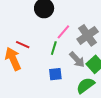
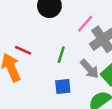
pink line: (63, 32) -> (85, 24), moved

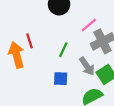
red line: (23, 50) -> (30, 41), turned 40

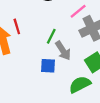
gray arrow: (87, 66) -> (63, 51), moved

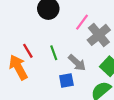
green line: (51, 36) -> (54, 53), moved, turned -32

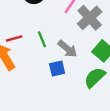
red line: (28, 51) -> (14, 38), turned -72

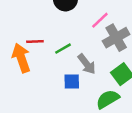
green line: (42, 39) -> (63, 49), turned 70

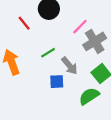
red line: (35, 41) -> (24, 23), moved, turned 56

